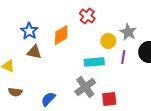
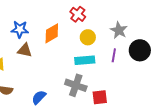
blue star: (29, 31) -> (20, 29), turned -30
yellow circle: (108, 41) -> (88, 37), moved
gray cross: (85, 87) -> (76, 85), turned -35

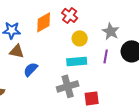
orange diamond: (52, 33) -> (44, 22), moved
gray cross: (76, 85) -> (68, 86), turned -35
blue semicircle: (39, 97) -> (31, 69), moved

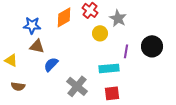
gray star: (111, 31) -> (118, 18), moved
cyan rectangle: (77, 61) -> (109, 68), moved
gray cross: (68, 86) -> (77, 86), moved, turned -35

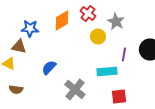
brown triangle: (37, 46) -> (19, 46), moved
red square: (112, 93) -> (119, 96), moved

